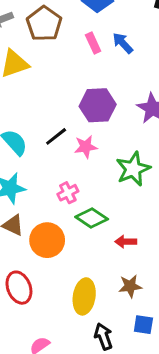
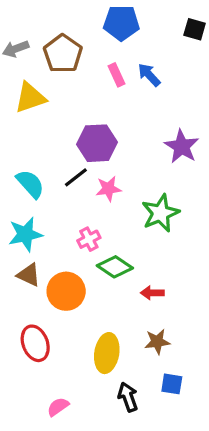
purple hexagon: (98, 105) -> (97, 143), moved

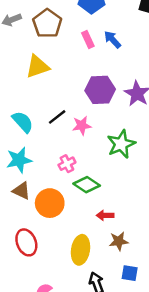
yellow triangle: (30, 98) -> (37, 67), moved
purple hexagon: (97, 143) -> (100, 90), moved
red arrow: (152, 293) -> (105, 215), moved

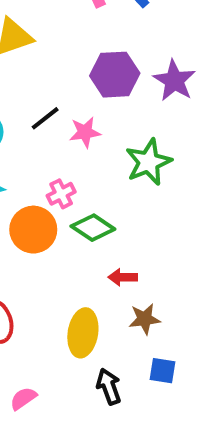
orange circle: (50, 203) -> (33, 230), moved

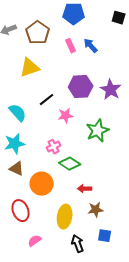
black line: (45, 118) -> (47, 100), moved
orange circle: (33, 230) -> (42, 184), moved
pink semicircle: (23, 398) -> (35, 241), moved

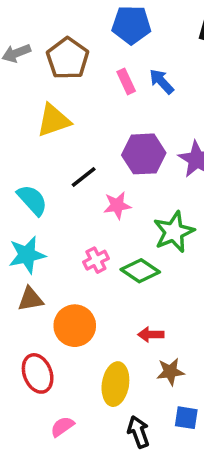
green diamond: (70, 164) -> (140, 271), moved
brown triangle: (17, 169) -> (30, 299), turned -35

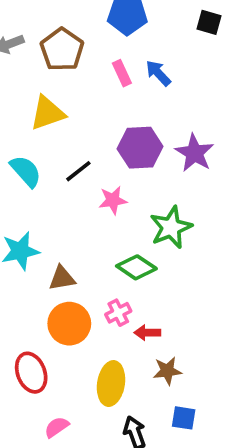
cyan semicircle: (32, 200) -> (26, 171), moved
pink cross: (96, 260) -> (118, 313), moved
brown triangle: (30, 299) -> (62, 278), moved

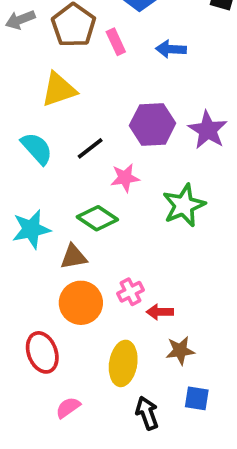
pink rectangle: (122, 73) -> (116, 42), moved
blue arrow: (158, 73) -> (171, 49), turned -44
green diamond: (136, 267) -> (97, 218), moved

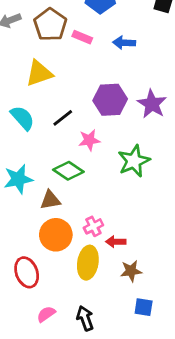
pink rectangle: (116, 42) -> (82, 37), turned -42
yellow ellipse: (123, 363) -> (88, 263), moved
black arrow: (147, 413) -> (85, 318), moved

